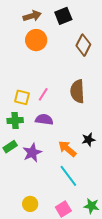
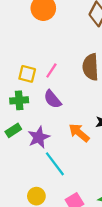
purple semicircle: (44, 119) -> (53, 99), turned -138
cyan line: (68, 176) -> (55, 164), moved

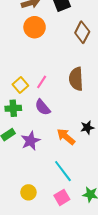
yellow square: (27, 74) -> (20, 85), turned 35
cyan line: (55, 164) -> (63, 171), moved

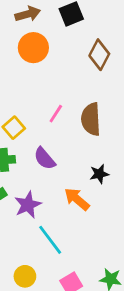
pink line: (42, 82) -> (56, 114), moved
black star: (87, 128) -> (99, 174), moved
cyan line: (63, 171) -> (50, 240), moved

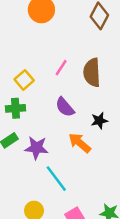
purple semicircle: (45, 158) -> (65, 107), moved
purple star: (28, 205) -> (36, 148), turned 30

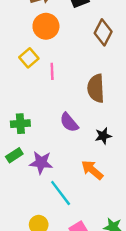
pink line: (61, 68) -> (52, 71), moved, turned -35
yellow square: (24, 80) -> (29, 58), moved
orange arrow: (80, 143) -> (92, 170), moved

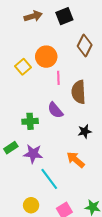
orange circle: (46, 26) -> (46, 57), moved
pink line: (52, 71) -> (58, 78), moved
purple semicircle: (69, 122) -> (55, 110), moved
green cross: (20, 124) -> (30, 121), moved

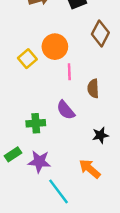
brown semicircle: (79, 92) -> (93, 89), size x0.7

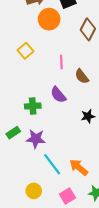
orange circle: (55, 47) -> (49, 19), moved
brown semicircle: (93, 89) -> (82, 76), turned -35
orange arrow: (90, 169) -> (79, 167), moved

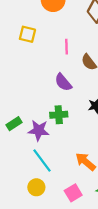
yellow square: (26, 51) -> (27, 34), turned -35
green cross: (33, 106) -> (59, 115), moved
cyan line: (52, 164) -> (42, 160), moved

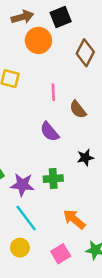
green cross: (59, 115) -> (53, 179), moved

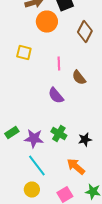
black star: (85, 158) -> (85, 140), moved
green cross: (53, 179) -> (59, 134), turned 35

